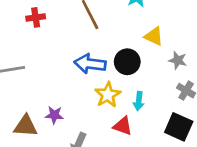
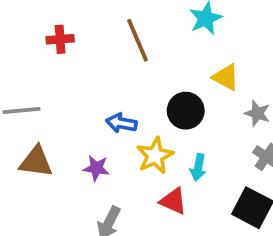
blue arrow: (90, 64) -> (121, 123), moved, size x0.7
purple star: (54, 115) -> (96, 168), moved
brown triangle: (26, 126) -> (36, 162), moved

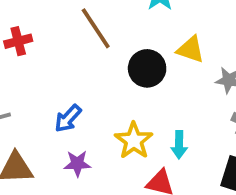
black circle: (186, 111) -> (147, 68), moved
blue arrow: (121, 123) -> (68, 118), moved, turned -48

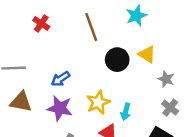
red cross: (18, 41) -> (41, 23), turned 35
purple star: (77, 164) -> (60, 108), size x1.5

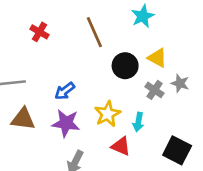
gray cross: (170, 108) -> (155, 90), moved

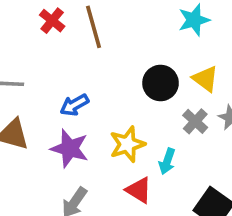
brown line: (94, 32) -> (94, 27), moved

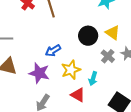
blue arrow: (74, 105) -> (53, 51), moved

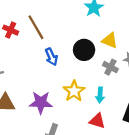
blue arrow: (53, 51) -> (51, 57), moved, turned -70
red triangle: (78, 95) -> (97, 121), moved

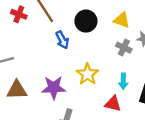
black circle: (84, 50) -> (86, 21), moved
cyan arrow: (100, 95) -> (123, 81), moved

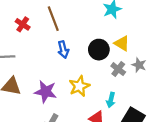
red cross: (19, 14) -> (23, 24), moved
black circle: (86, 21) -> (99, 50), moved

